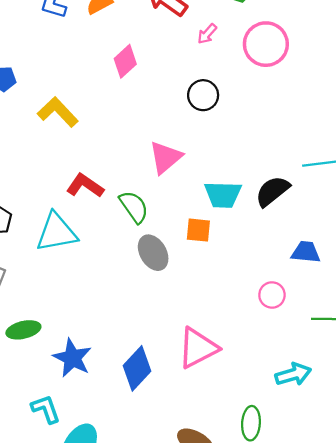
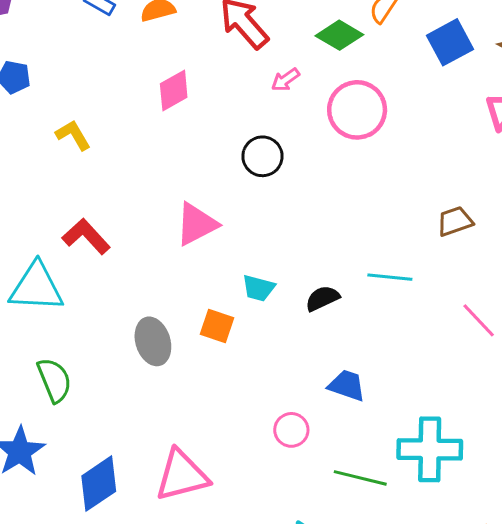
yellow L-shape: (58, 112) -> (73, 135), size x0.7
black semicircle: (272, 191) -> (322, 298), size x0.7
cyan trapezoid: (223, 195) -> (258, 288), size x0.7
green semicircle: (134, 207) -> (54, 380), moved

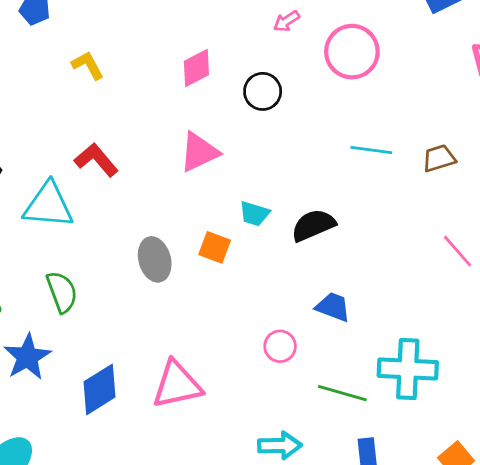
pink diamond: (174, 91) -> (196, 68), moved
cyan line: (390, 277) -> (371, 150), moved
black semicircle: (322, 298) -> (313, 225), size x1.4

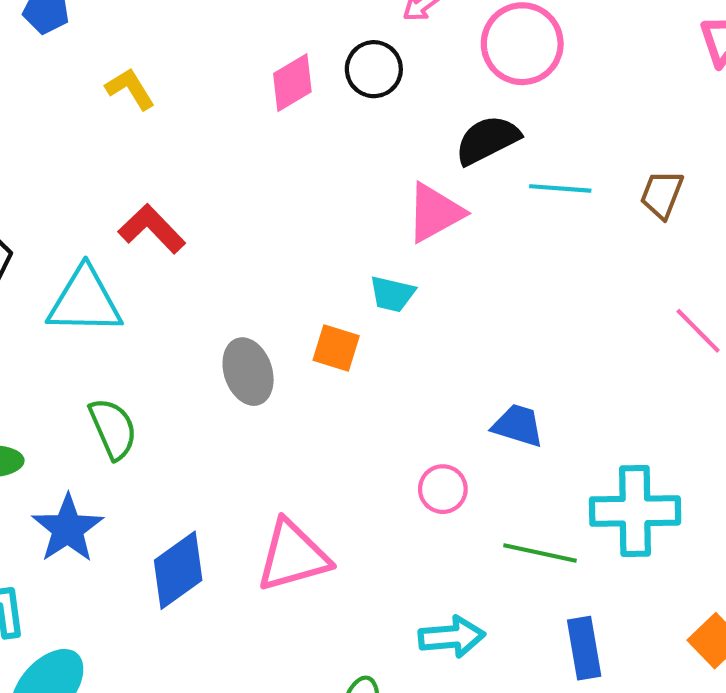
black circle: (263, 91) -> (374, 69), moved
pink triangle: (199, 152) -> (435, 213), moved
brown trapezoid: (439, 158) -> (662, 194), turned -48
black semicircle: (313, 225) -> (487, 140), moved

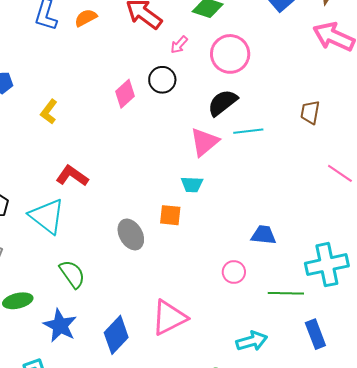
yellow L-shape: (130, 89) -> (49, 112), turned -100
cyan line: (560, 188) -> (248, 131), moved
cyan triangle: (85, 301) -> (47, 216), turned 48

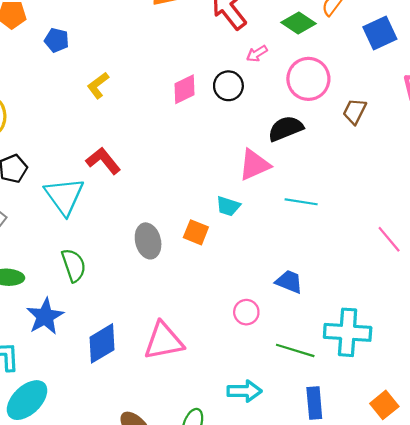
brown trapezoid: (310, 112) -> (355, 111), moved
cyan line: (248, 131) -> (301, 202), moved

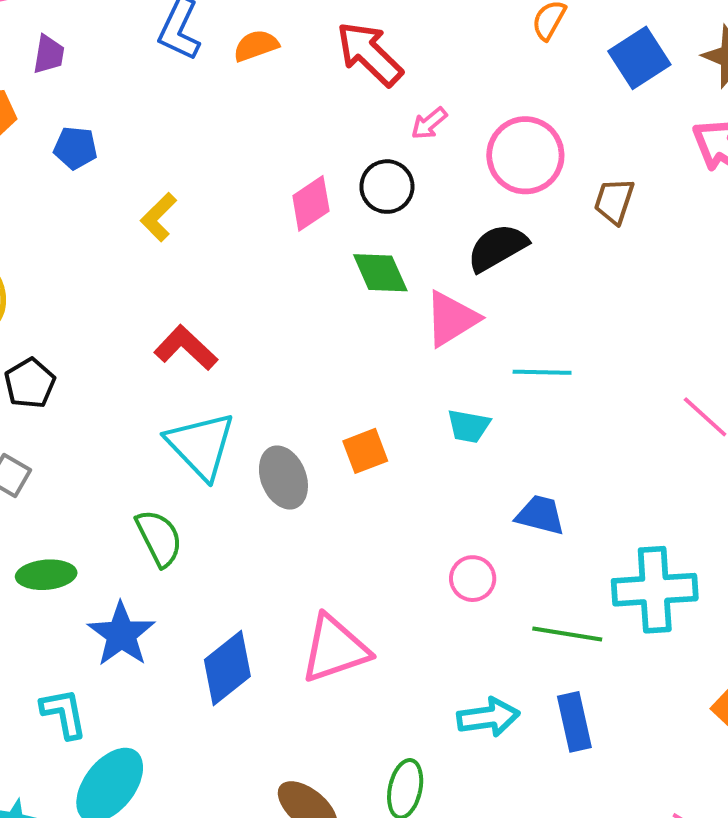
green diamond: (299, 23) -> (380, 273), moved, turned 40
cyan triangle: (64, 196) -> (201, 445), moved
cyan trapezoid: (228, 206) -> (469, 426), moved
orange square: (196, 232) -> (365, 451), turned -35
blue rectangle: (314, 403) -> (574, 722), moved

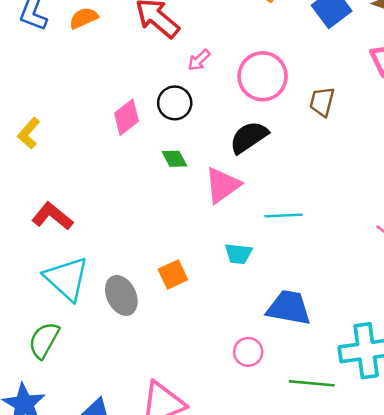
green diamond: (380, 273) -> (174, 159), size x0.7
blue trapezoid: (540, 515) -> (289, 308), size x1.4
green semicircle: (159, 538) -> (44, 340), turned -120

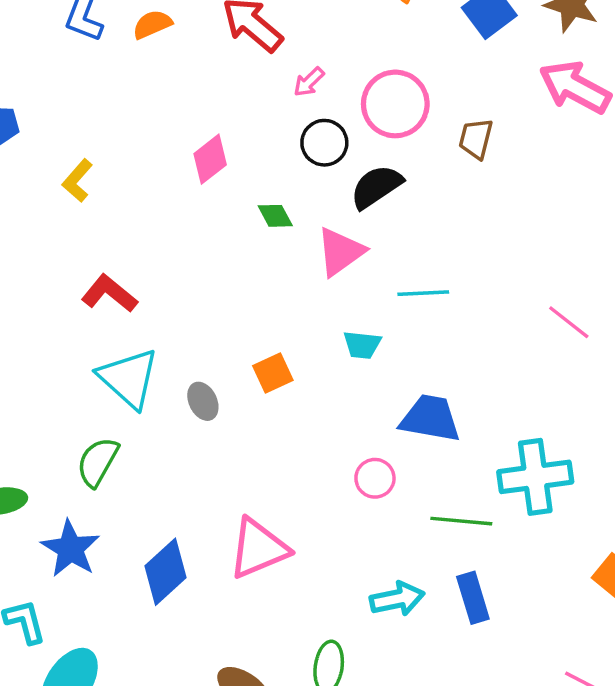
black circle: (175, 103) -> (324, 143), moved
gray ellipse: (121, 295) -> (203, 401), size x0.7

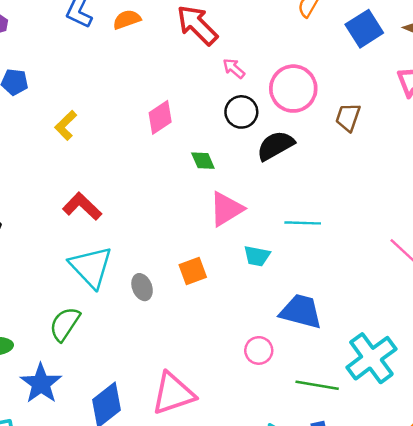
pink arrow: (309, 82) -> (234, 68), turned 80
pink triangle: (340, 252) -> (226, 209), moved
cyan cross: (535, 477) -> (371, 358), turned -33

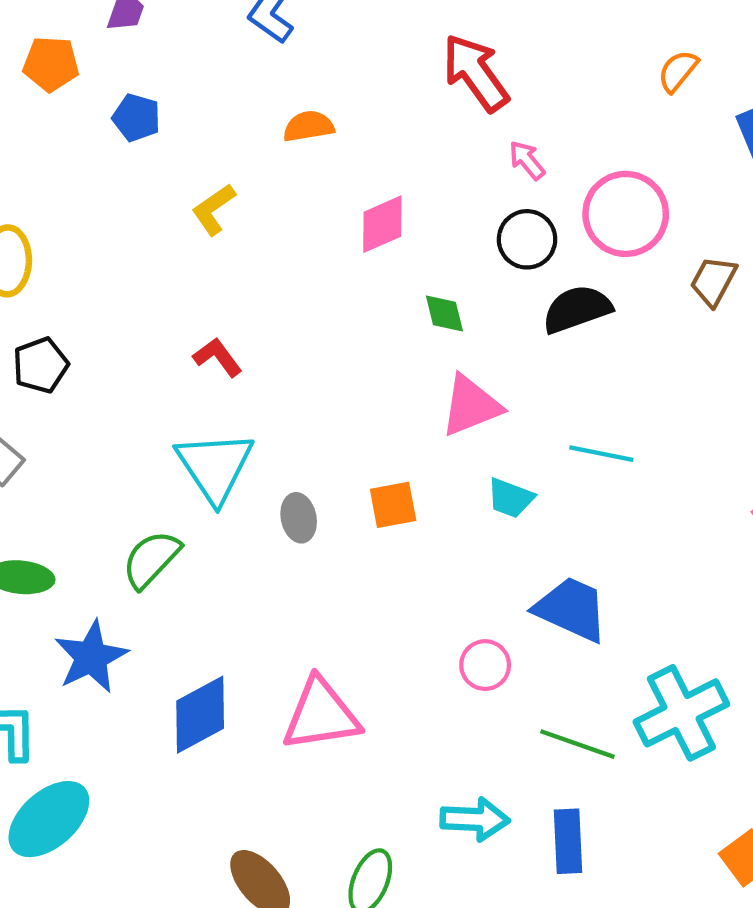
orange semicircle: (127, 19) -> (309, 126), moved
red L-shape: (82, 206) -> (218, 357), size x0.7

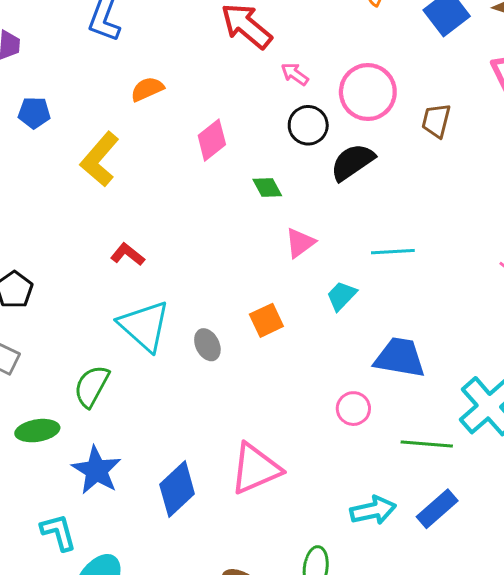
yellow L-shape: (214, 209) -> (100, 159), size x1.5
pink triangle: (471, 406) -> (300, 243), size x0.7
cyan trapezoid: (511, 498) -> (341, 296), turned 128
green semicircle: (151, 559) -> (92, 386), moved
blue rectangle: (568, 841) -> (437, 509), turned 66

